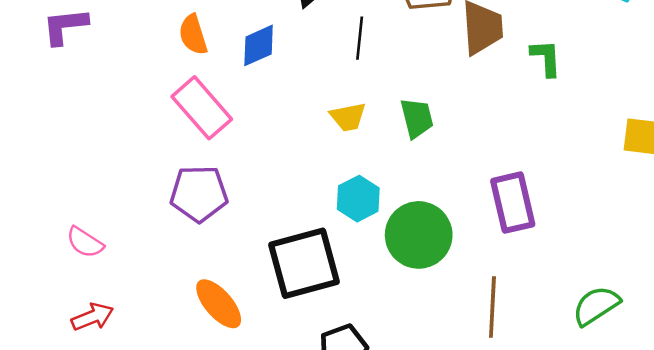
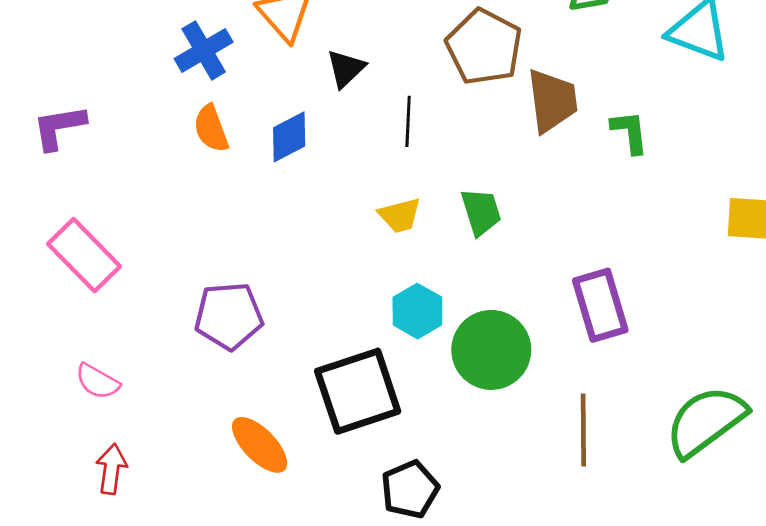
pink rectangle: (202, 108) -> (84, 255), moved
green semicircle: (596, 306) -> (706, 421), size x1.5
red arrow: (93, 317) -> (111, 469), turned -57

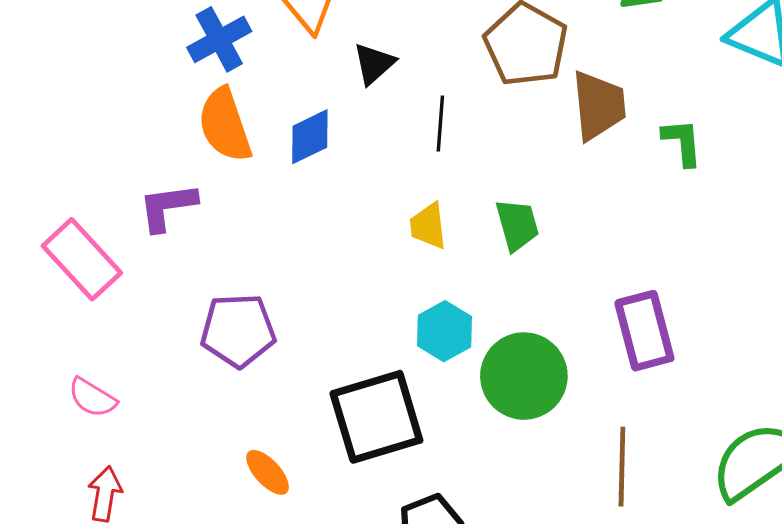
purple L-shape: (59, 127) -> (168, 207), moved
orange semicircle: (211, 129) -> (225, 125), size x1.4
yellow trapezoid: (400, 215) -> (428, 226), turned 96
orange ellipse: (260, 445) -> (268, 472), size x0.7

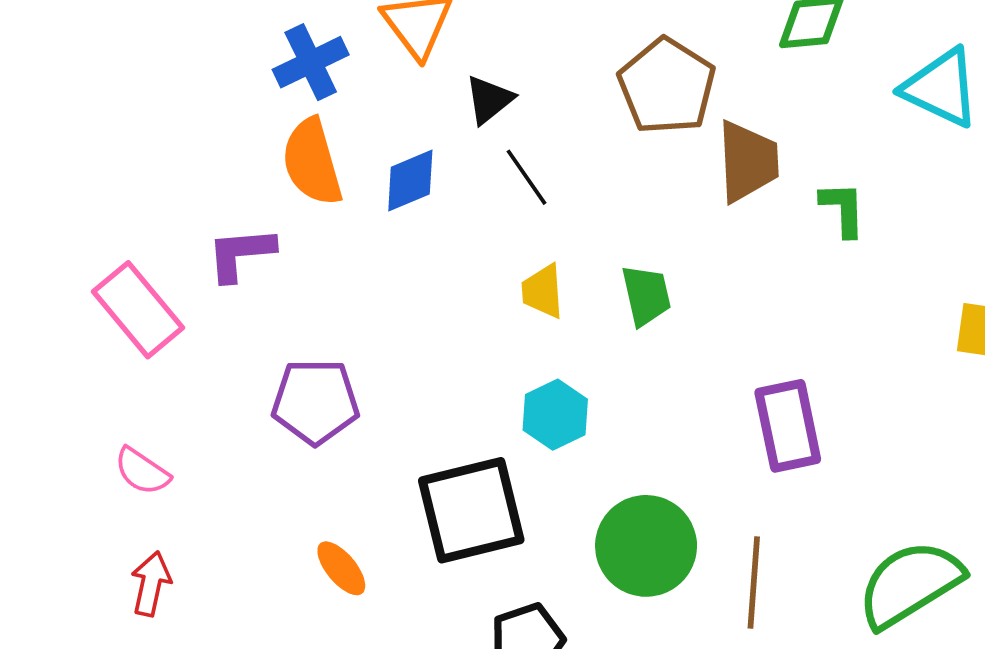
black line: (440, 124) -> (527, 177), moved, turned -42
green circle: (524, 376) -> (646, 546), moved

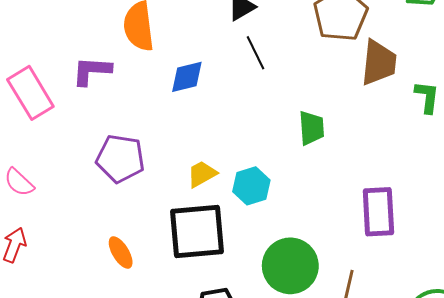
blue diamond: (410, 181) -> (187, 77), moved
yellow trapezoid: (543, 291) -> (202, 174), moved, turned 56

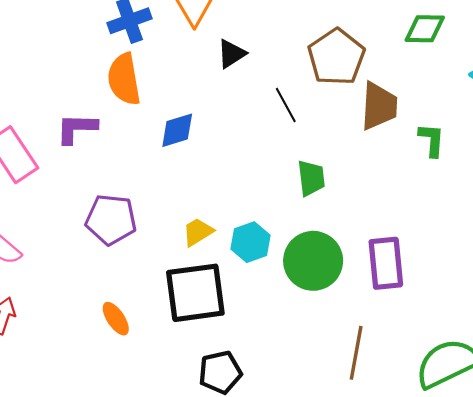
black line: (256, 53) -> (286, 105), moved
green circle: (290, 266) -> (313, 261), moved

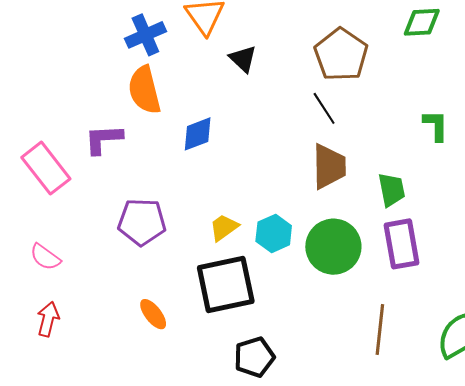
black triangle: (232, 54) -> (243, 59), turned -40
black line: (286, 105) -> (324, 108), moved
brown trapezoid: (379, 106) -> (329, 166), moved
green trapezoid: (311, 178) -> (392, 190), moved

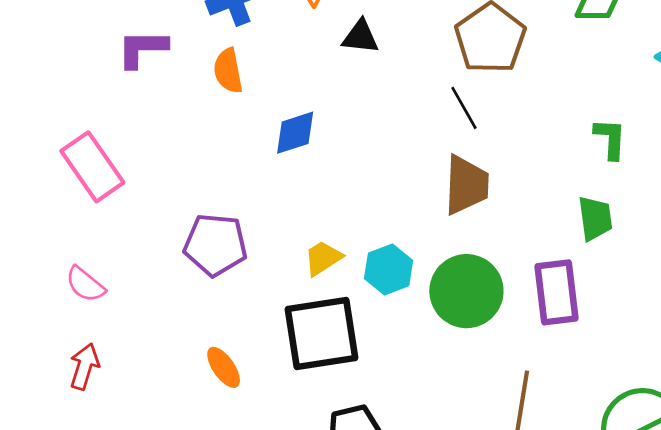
black triangle: (243, 59) -> (361, 37), turned -40
orange semicircle: (144, 90) -> (228, 71), size x0.7
purple L-shape: (103, 139) -> (142, 49), moved
green trapezoid: (392, 190) -> (595, 218), moved

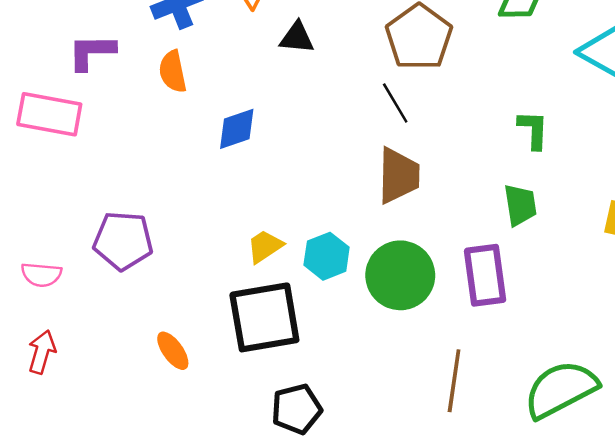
pink rectangle: (92, 167) -> (49, 114), moved, turned -44
purple pentagon: (215, 245) -> (123, 241), moved
pink semicircle: (85, 284) -> (41, 275), turned -33

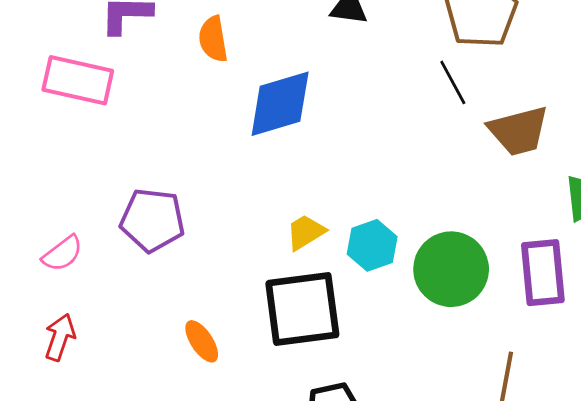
blue diamond: (237, 129) -> (280, 104), size x1.5
brown trapezoid: (399, 176) -> (519, 131), moved, turned 72
pink semicircle: (41, 275) -> (63, 253), turned -45

